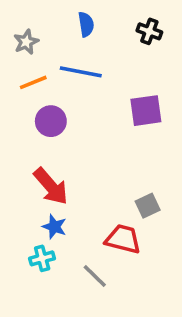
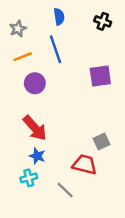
blue line: (81, 72) -> (55, 49), turned 60

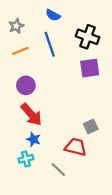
blue semicircle: (59, 17) -> (53, 15), turned 128
black cross: (103, 21) -> (88, 37), moved, size x1.5
purple circle: (35, 83) -> (26, 85), moved

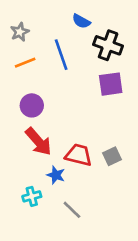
blue semicircle: (53, 15) -> (81, 21), moved
blue star: (33, 139) -> (56, 175), moved
red trapezoid: (76, 147) -> (79, 155), moved

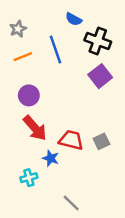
purple square: (111, 84) -> (100, 76), turned -30
gray line: (72, 210) -> (71, 203), moved

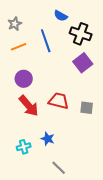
red trapezoid: (71, 140) -> (59, 101), moved
gray square: (101, 141) -> (87, 108), moved, turned 32
blue star: (51, 158) -> (48, 139), moved

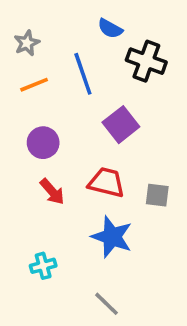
purple square: (83, 63) -> (121, 125), moved
red arrow: (29, 106) -> (52, 192), size x0.7
blue star: (48, 139) -> (112, 237), moved, size x1.6

